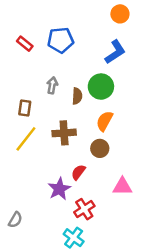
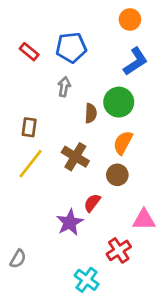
orange circle: (120, 14) -> (130, 19), moved
gray arrow: (52, 85) -> (64, 87), moved
brown cross: (64, 133) -> (75, 157), turned 35
red cross: (84, 209) -> (119, 250), moved

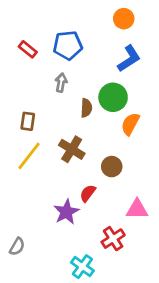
orange semicircle: (123, 143) -> (130, 124), moved

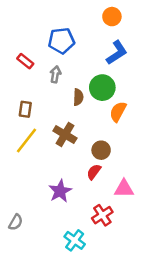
red rectangle: (28, 49) -> (25, 61), moved
red semicircle: (88, 193) -> (94, 172), moved

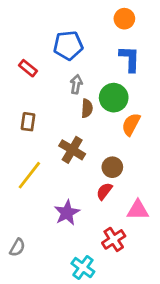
blue L-shape: (117, 53) -> (130, 59), turned -55
gray arrow: (55, 74) -> (76, 84), moved
yellow line: (26, 141) -> (29, 175), moved

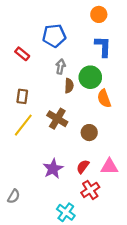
orange semicircle: (131, 124) -> (104, 98), turned -48
yellow line: (29, 175) -> (23, 125), moved
red semicircle: (104, 191) -> (83, 167), moved

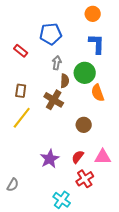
brown cross: (57, 119) -> (54, 100), moved

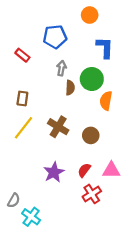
orange circle: (93, 14) -> (90, 15), moved
orange semicircle: (98, 93) -> (106, 101), turned 30
brown cross: (54, 100) -> (58, 127), moved
cyan cross: (62, 200) -> (31, 217), moved

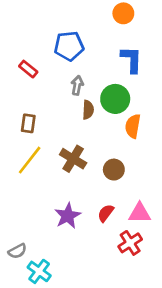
orange circle: (90, 15) -> (123, 13), moved
red cross: (92, 194) -> (130, 243), moved
gray semicircle: (14, 200) -> (17, 251), turned 32

